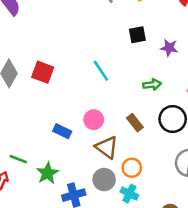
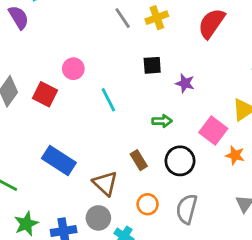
pink circle: (94, 120) -> (73, 69), moved
blue rectangle: (62, 131) -> (59, 160), size x1.6
orange circle: (132, 168) -> (148, 204), moved
green star: (47, 173) -> (26, 224), moved

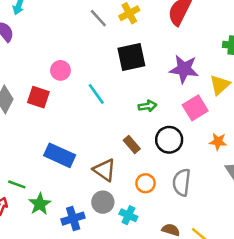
black square: (152, 65) -> (131, 57), size x1.6
purple star: (185, 83) -> (184, 69), moved, size x1.6
pink square: (213, 130) -> (195, 108), turned 30
orange star: (235, 155) -> (218, 142), moved
green star: (26, 224) -> (40, 204), moved

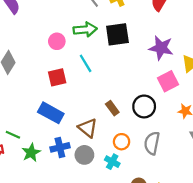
red square: (38, 97) -> (57, 77), moved, turned -36
green arrow: (148, 106) -> (85, 29), moved, size x1.5
cyan cross: (128, 215) -> (112, 162), moved
blue cross: (73, 219) -> (60, 147), moved

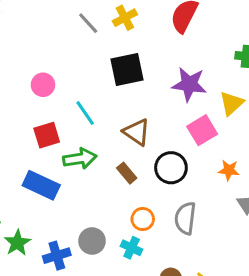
green arrow: (85, 29) -> (80, 159), moved
brown triangle: (88, 128) -> (137, 132), moved
blue cross: (60, 147) -> (57, 256), moved

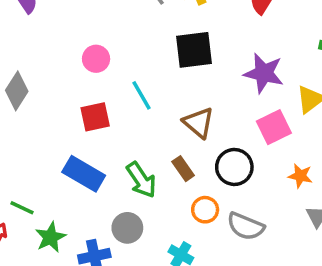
green arrow: (80, 159) -> (141, 180), moved, turned 60
gray semicircle: (185, 218) -> (246, 226), turned -80
orange circle: (143, 219) -> (205, 210), moved
gray circle: (92, 241) -> (127, 228), moved

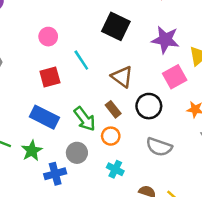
black square: (194, 50) -> (116, 26), turned 36
orange circle: (205, 210) -> (111, 136), moved
green star: (50, 237) -> (32, 151), moved

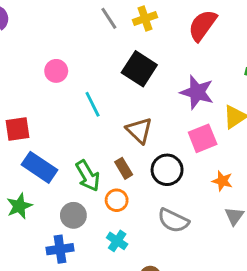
red square: (50, 77) -> (18, 129), moved
blue cross: (55, 174) -> (60, 249), moved

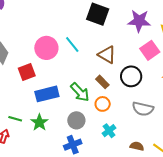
pink circle: (56, 71) -> (46, 48), moved, size x1.5
blue rectangle: (40, 167) -> (47, 94), turned -35
cyan cross: (117, 241) -> (109, 131), turned 32

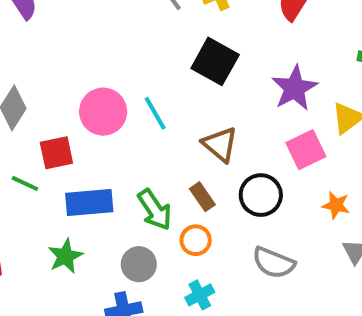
purple star: (139, 21) -> (295, 88), turned 30
green line: (15, 119) -> (25, 183), moved

